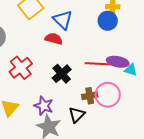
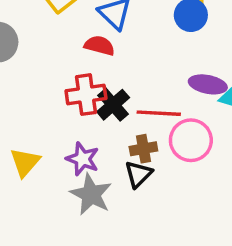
red line: (98, 64) -> (159, 113), moved
red cross: (21, 68) -> (86, 95), moved, turned 30
brown cross: (90, 96) -> (143, 149), moved

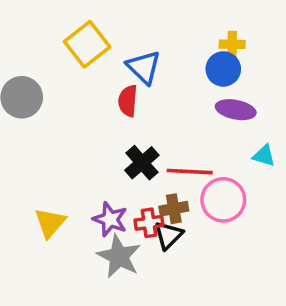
red semicircle: (99, 46) -> (128, 101), turned -100
purple ellipse: (208, 84) -> (236, 110), moved
red cross: (86, 95) -> (149, 223), moved, size x0.7

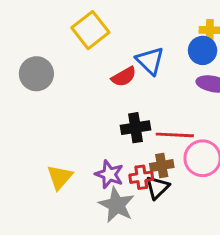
blue triangle: (144, 67) -> (150, 61), moved
red semicircle: (128, 101) -> (124, 77), turned -125
black cross: (142, 163) -> (135, 128), turned 32

